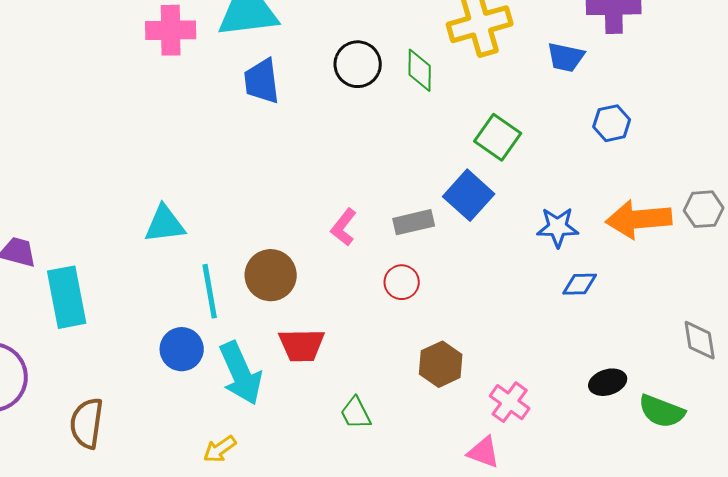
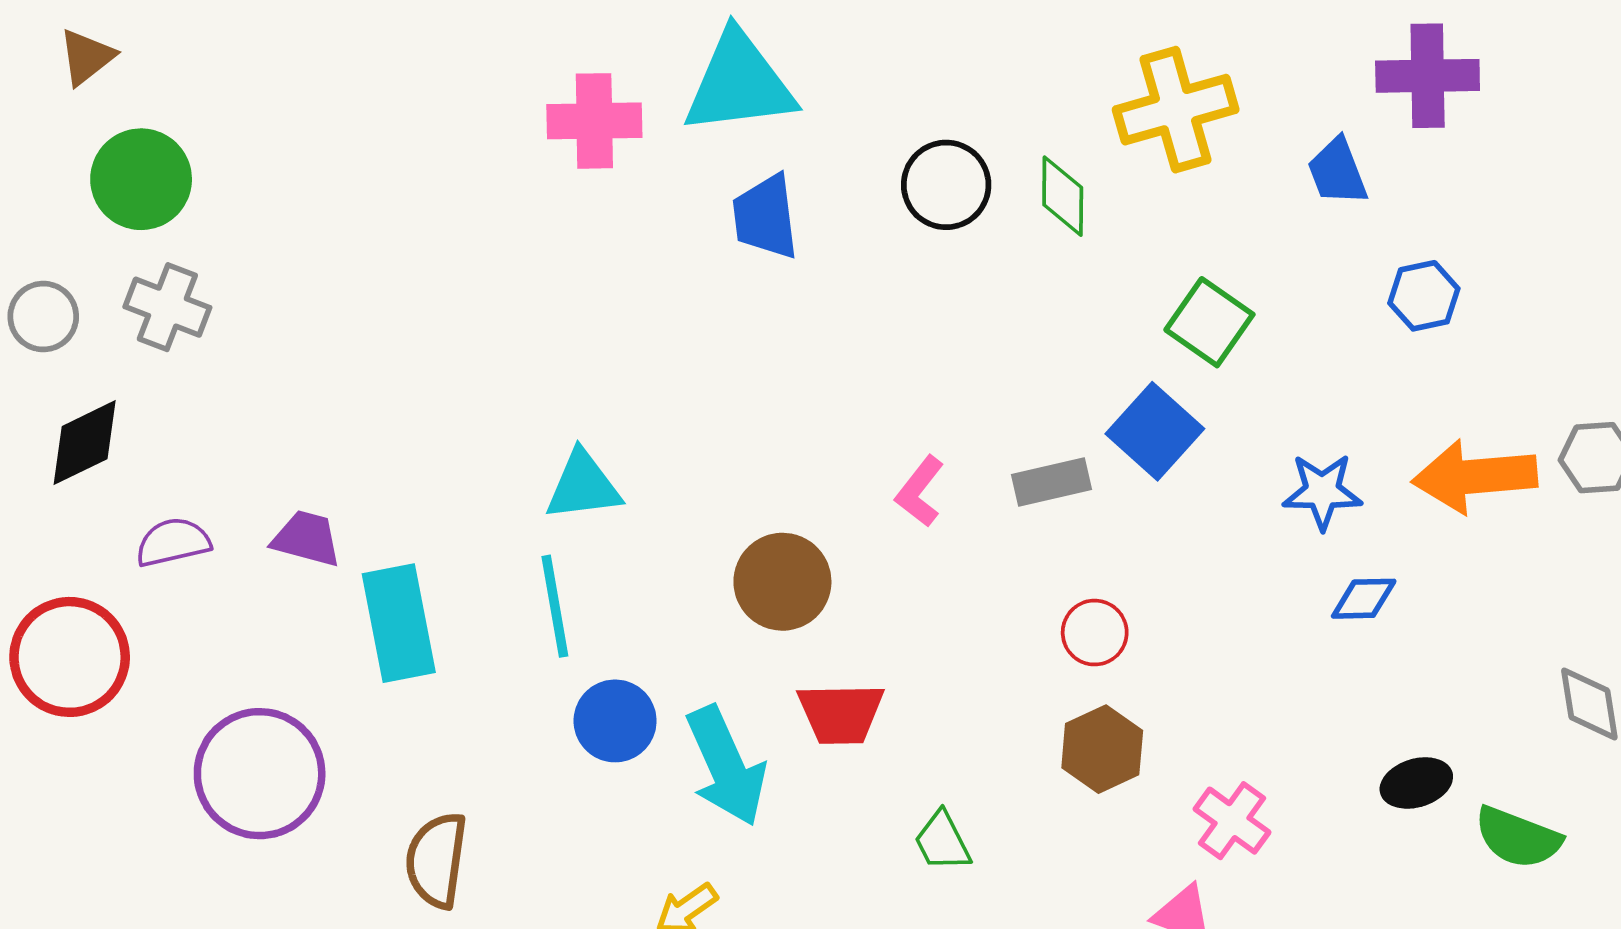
blue trapezoid: (566, 57) -> (1337, 172), turned 57
red circle: (402, 282) -> (1095, 633), moved
cyan line: (210, 291) -> (555, 606), moved

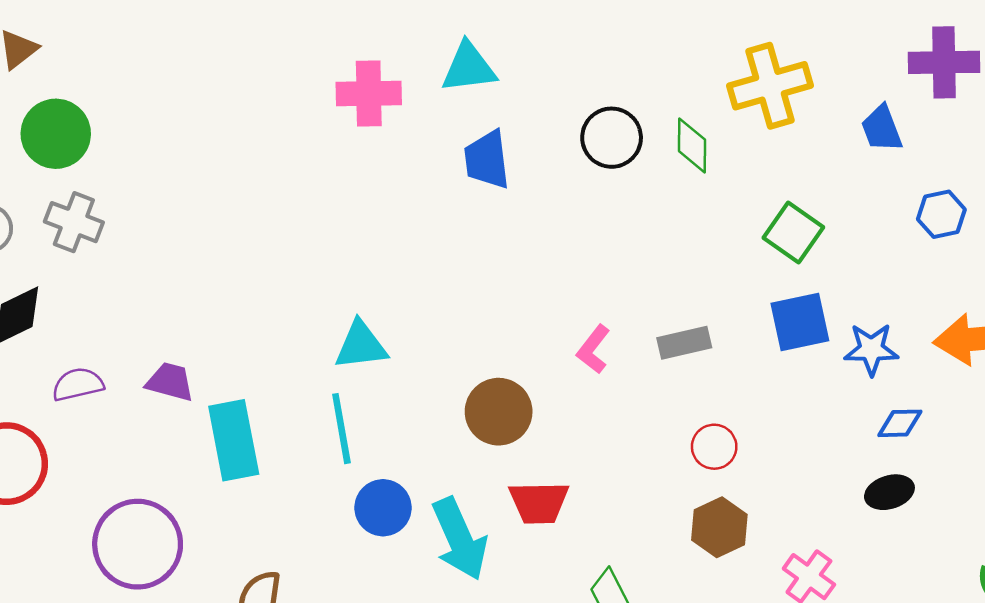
cyan triangle: (739, 83) -> (469, 68), size x0.7
blue square: (1155, 431) -> (800, 322), moved, turned 36
black ellipse: (1416, 783) -> (889, 492), moved

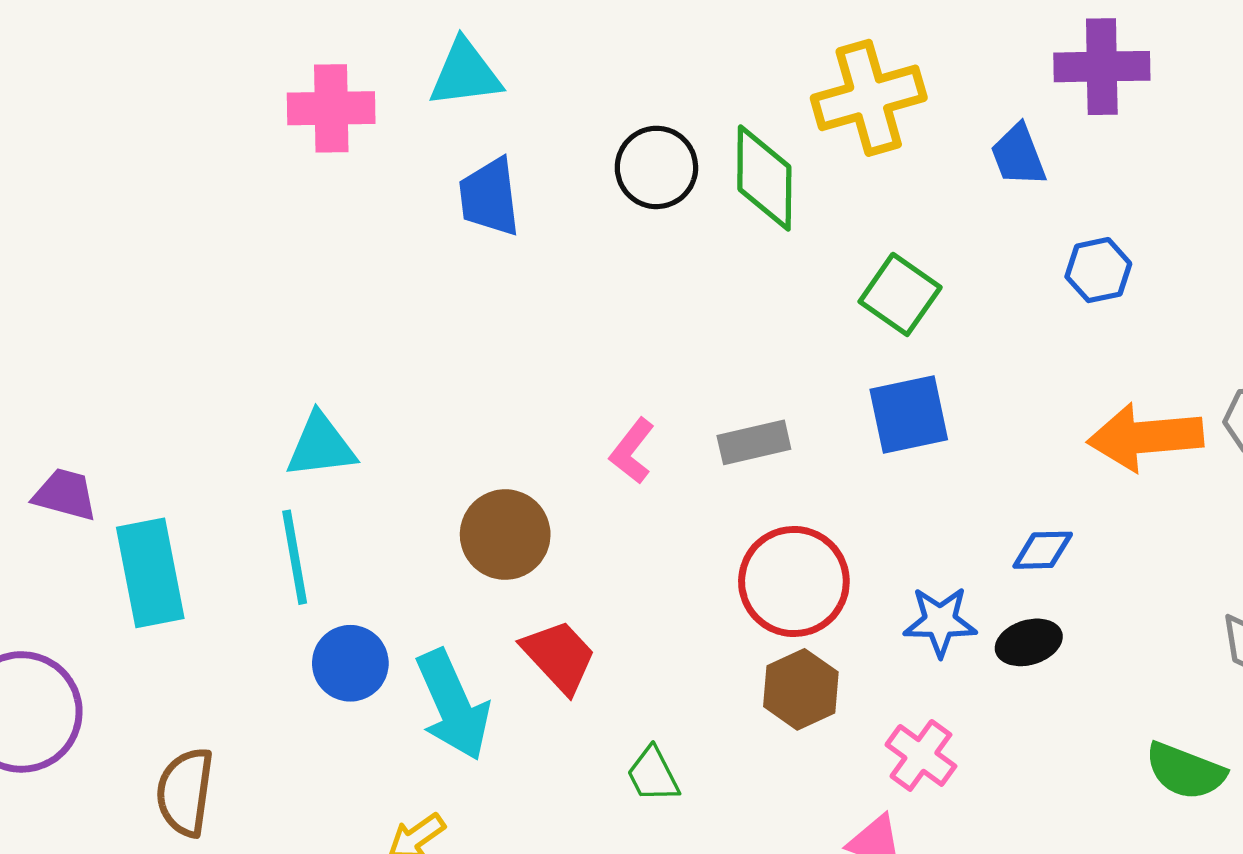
green diamond: (692, 145) -> (764, 178), size x1.4
blue star: (871, 349) -> (940, 622), moved
red circle: (714, 447) -> (794, 581), size x1.8
red trapezoid: (539, 503) -> (559, 656), turned -132

